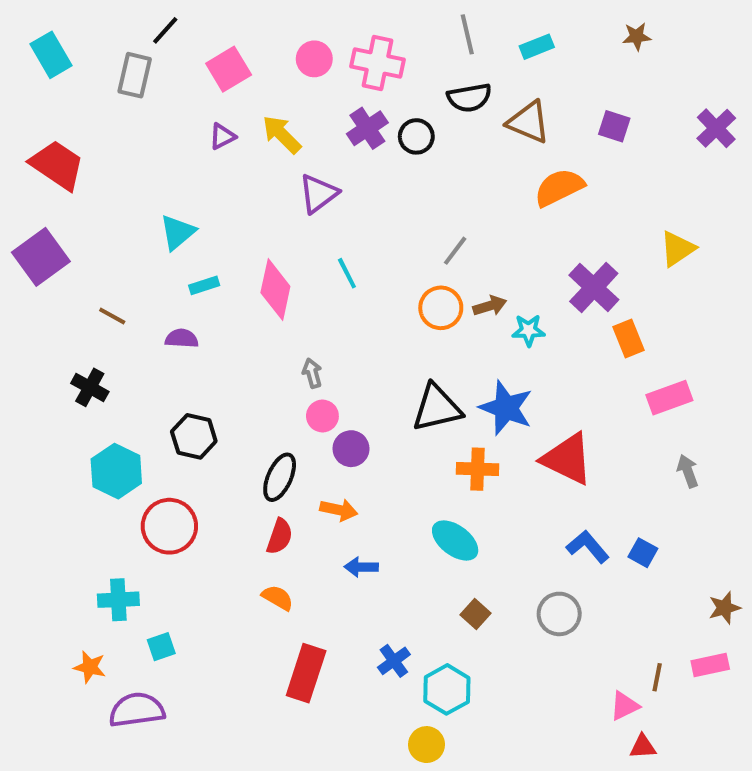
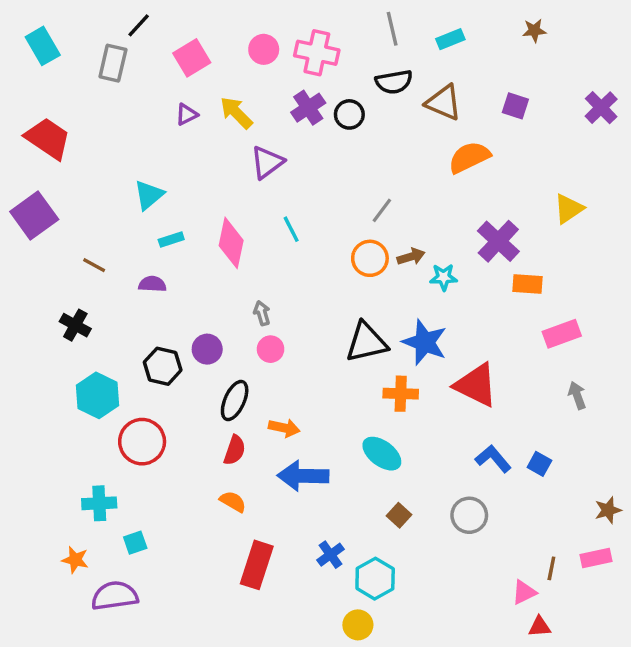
orange rectangle: (629, 338) -> (527, 284), turned -64
purple circle: (351, 449) -> (207, 349), moved
blue arrow: (361, 567) -> (303, 476), size x1.8

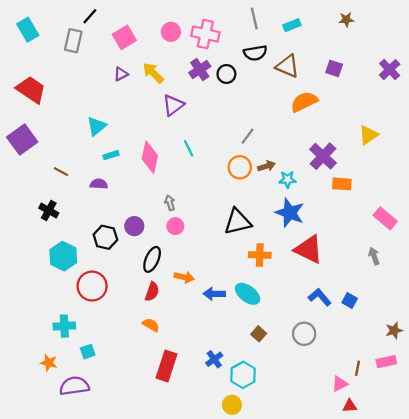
pink rectangle: (562, 334) -> (385, 218), moved, turned 60
blue star: (425, 342) -> (290, 213), moved
blue arrow: (303, 476) -> (214, 294), moved, size x0.7

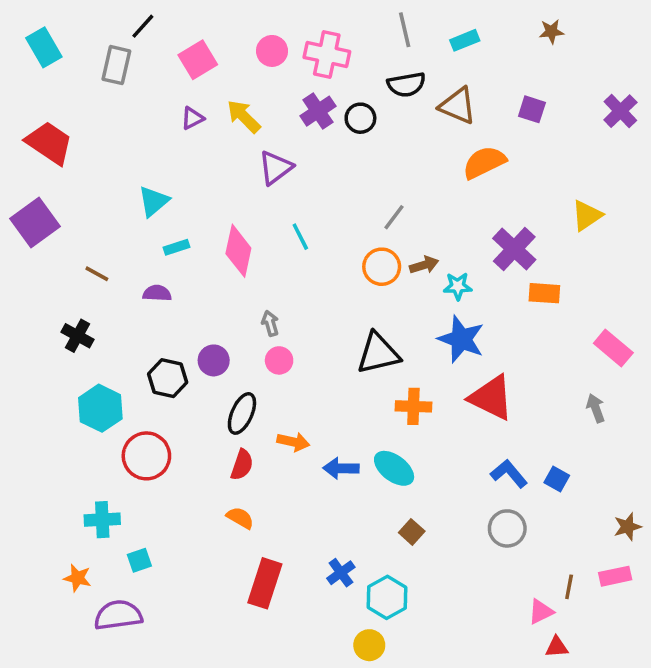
gray circle: (304, 334) -> (507, 528), moved

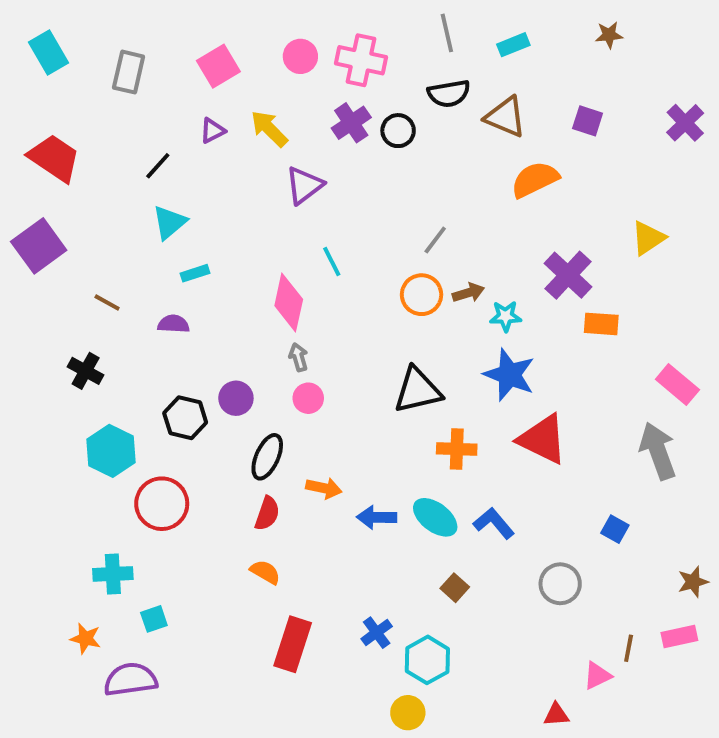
black line: (143, 26) -> (158, 166), moved
pink diamond: (238, 251) -> (289, 302), moved
gray arrow: (596, 408) -> (658, 451), size x1.8
blue L-shape: (509, 474) -> (494, 523), moved
red triangle: (557, 647) -> (556, 715), moved

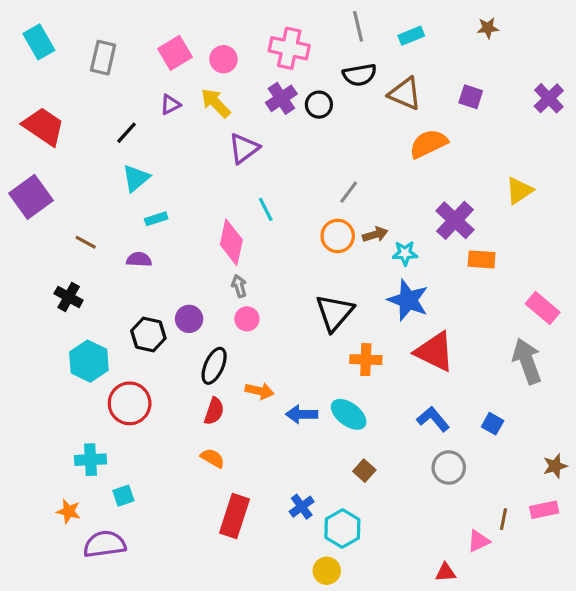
pink circle: (300, 56) -> (223, 59), moved
black triangle: (418, 390) -> (335, 313), turned -36
blue L-shape: (494, 523) -> (433, 419), moved

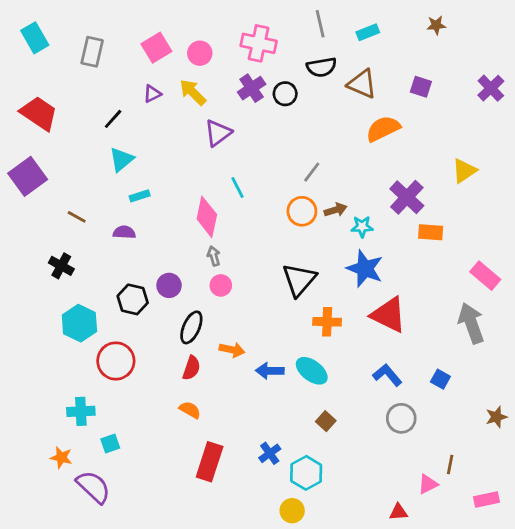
pink rectangle: (544, 510) -> (487, 499), moved
purple semicircle: (105, 544) -> (93, 487), turned 51

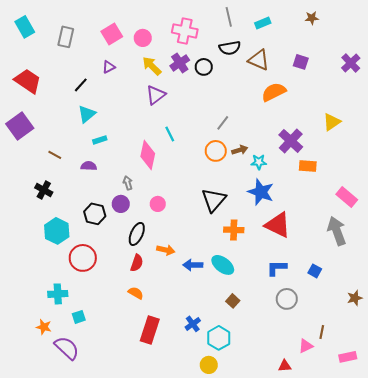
yellow arrow: (193, 92) -> (152, 66), moved
gray arrow: (214, 256) -> (128, 183), moved
blue L-shape: (387, 375) -> (277, 268), turned -50

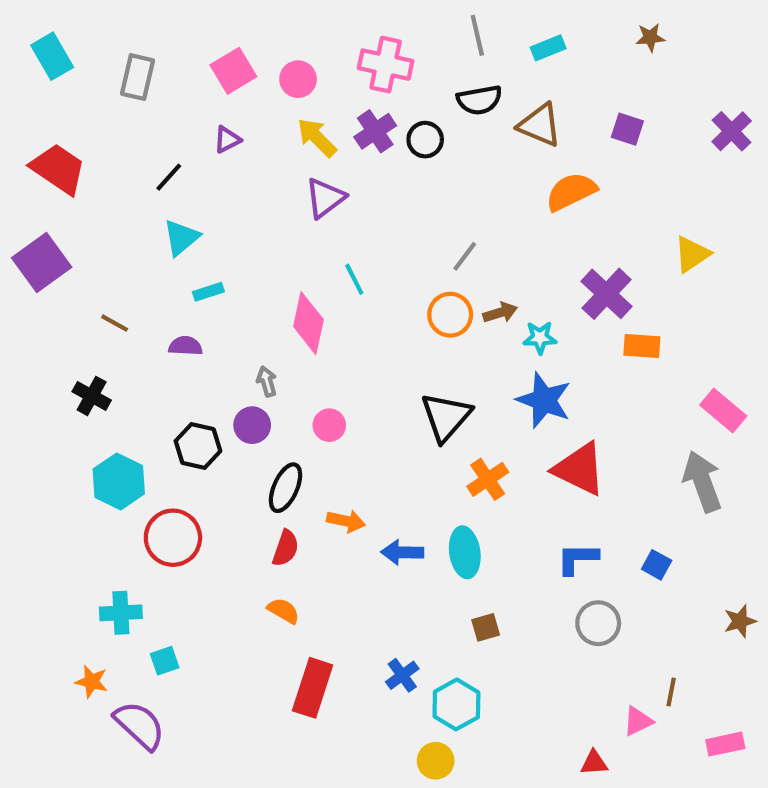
orange cross: (234, 230) -> (488, 479), turned -36
cyan ellipse: (223, 265) -> (465, 552), turned 45
brown square: (233, 301) -> (486, 627), turned 32

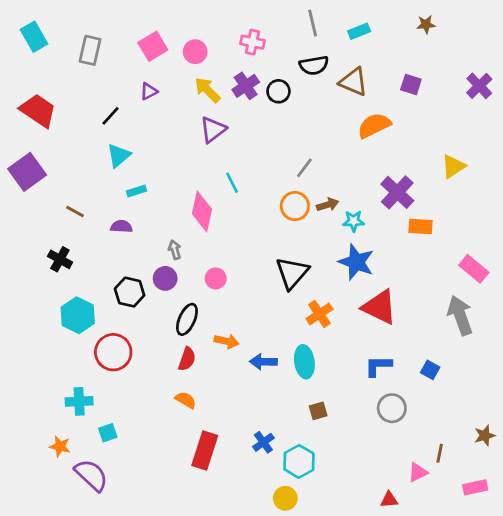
pink cross: (386, 65) -> (253, 42), size x0.7
brown star: (740, 621) -> (485, 435), moved

